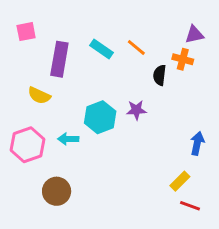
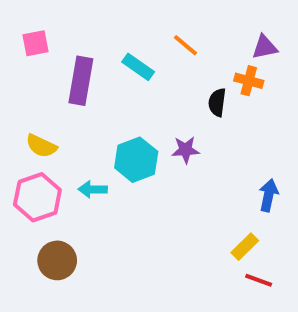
orange line: (136, 48) -> (186, 45), moved
yellow semicircle: (39, 95) -> (41, 146), moved
brown circle: (57, 191) -> (57, 260), moved

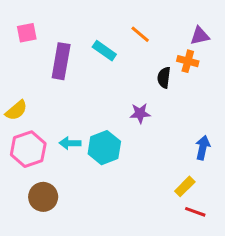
yellow semicircle: (41, 146) -> (16, 110), moved, turned -65
cyan hexagon: (136, 160) -> (104, 148), moved

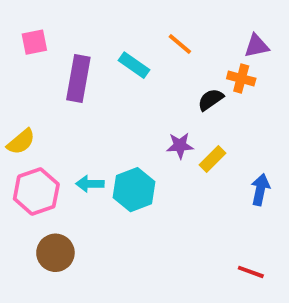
black semicircle: (164, 78) -> (211, 100), turned 48
yellow rectangle: (185, 186) -> (212, 159), moved

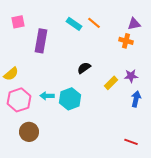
cyan rectangle: (134, 65) -> (74, 24), moved
black semicircle: (211, 100) -> (84, 68), moved
purple star: (180, 146) -> (131, 76), moved

